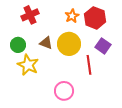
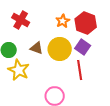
red cross: (30, 15) -> (21, 20), turned -36
purple square: (103, 46) -> (83, 47), moved

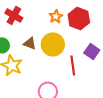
purple square: (83, 47) -> (92, 51), moved

